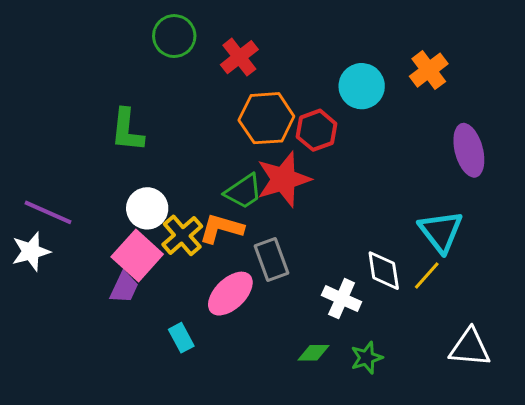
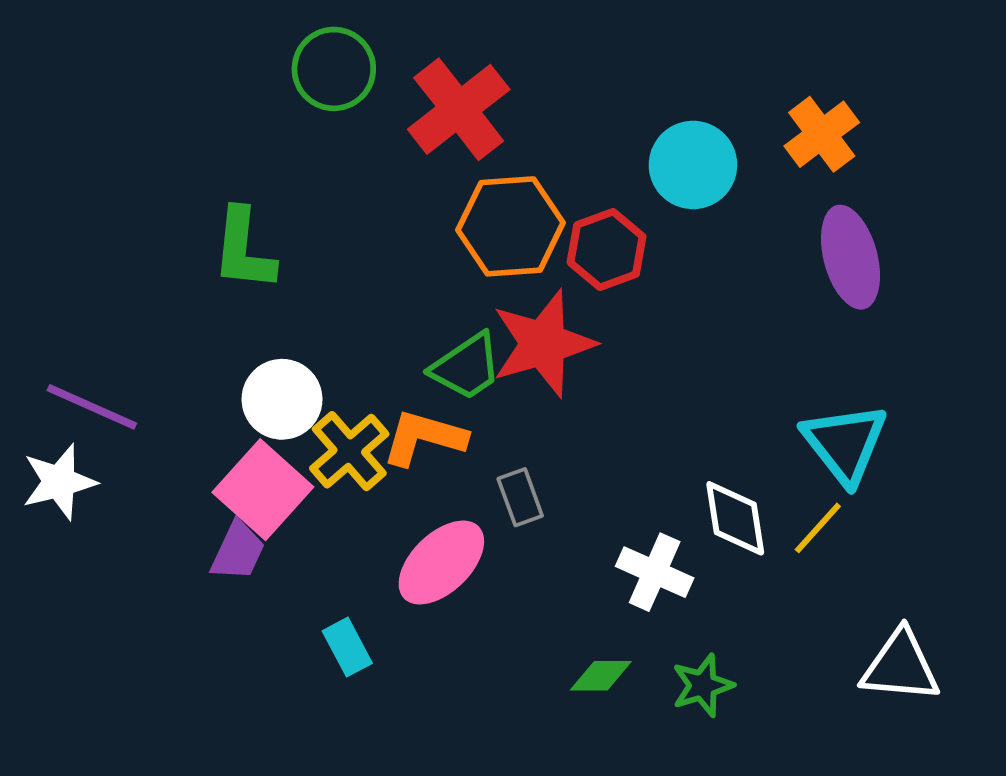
red cross: (239, 57) -> (459, 109), size x1.4
purple ellipse: (469, 150) -> (850, 257), moved
gray rectangle: (271, 259) -> (520, 497), size x0.7

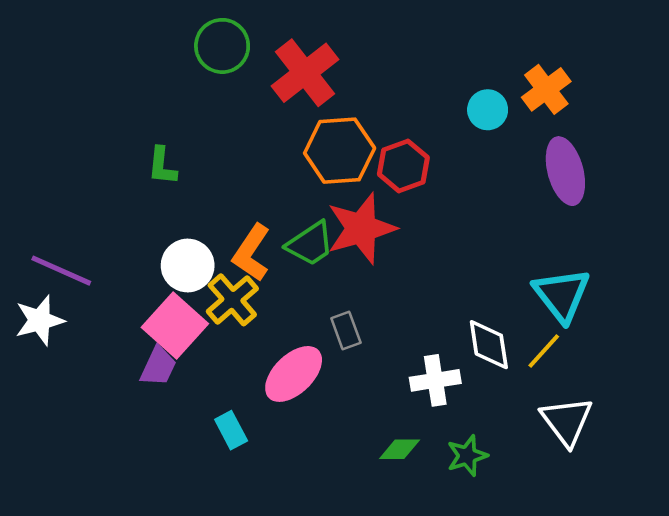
cyan circle: (693, 165) -> (488, 110), moved, size x0.7
green L-shape: (244, 249) -> (162, 166), size x0.7
orange L-shape: (424, 438) -> (251, 253), moved, turned -72
white cross: (655, 572) -> (435, 380), turned -33
white triangle: (900, 666) -> (567, 421), moved, turned 48

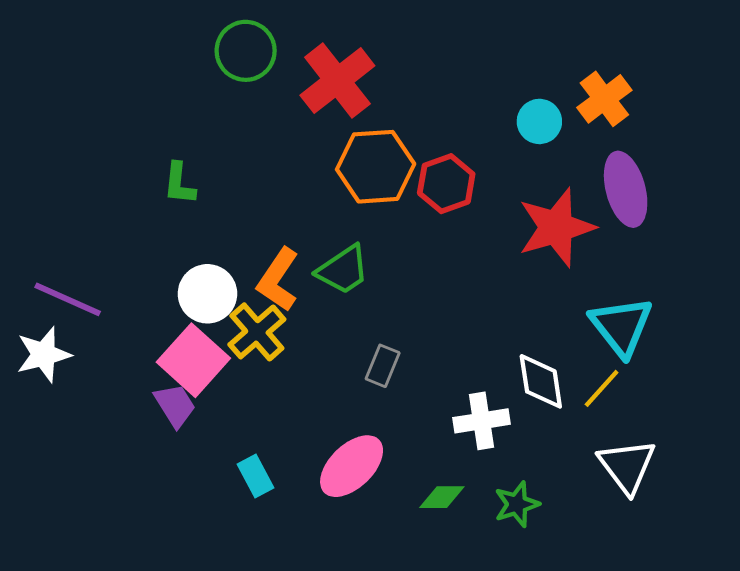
red star: (361, 228) -> (556, 227), moved
gray rectangle: (346, 331) -> (383, 366), turned 42
purple trapezoid: (158, 366) -> (175, 405), turned -57
pink ellipse: (294, 374) -> (352, 466), moved

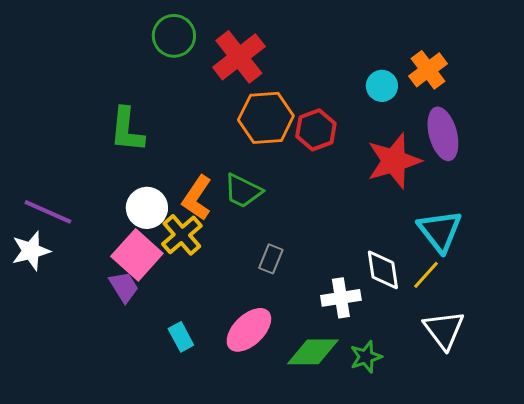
green L-shape: (179, 184) -> (127, 130), size x1.5
green trapezoid: (343, 270) -> (243, 191), turned 60
green diamond: (442, 497) -> (313, 352), size x1.6

